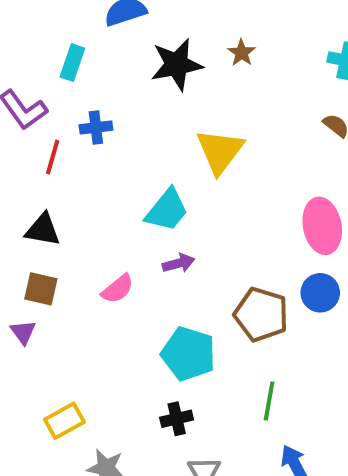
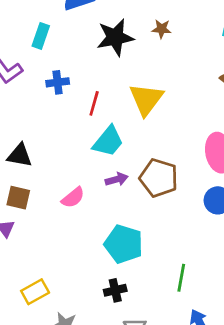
brown star: (242, 53) -> (162, 29), turned -30
red line: (53, 157) -> (94, 103), moved
brown pentagon: (261, 314) -> (159, 178), moved

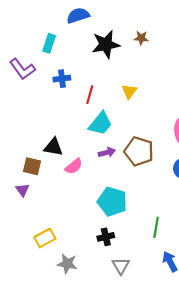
yellow triangle: (146, 99) -> (129, 91), size x0.6
black triangle: (20, 155) -> (53, 147), moved

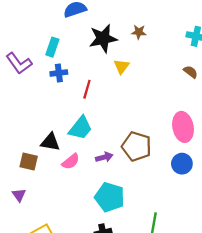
cyan rectangle: (49, 43) -> (52, 47), moved
yellow triangle: (129, 91) -> (121, 66), moved
cyan trapezoid: (100, 124) -> (80, 128), moved
purple arrow: (107, 152) -> (104, 157), moved
purple triangle: (22, 190) -> (19, 195), moved

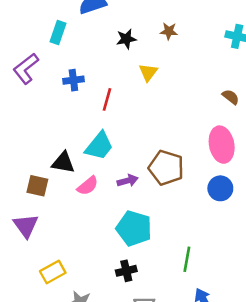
black star: (103, 38) -> (126, 39), size x0.6
cyan rectangle: (52, 47) -> (58, 32), moved
purple L-shape: (19, 63) -> (26, 69), turned 88
brown semicircle: (191, 72) -> (231, 97), moved
purple triangle: (19, 195) -> (26, 226), size x1.5

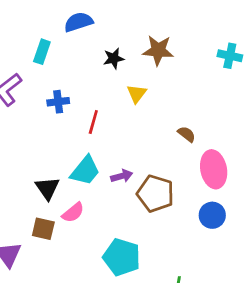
brown star: (169, 31) -> (158, 50), size x1.6
brown semicircle: (231, 97) -> (187, 134), moved
black triangle: (63, 163) -> (47, 188), turned 45
purple arrow: (128, 181) -> (122, 176), moved
brown square: (37, 186) -> (43, 229), moved

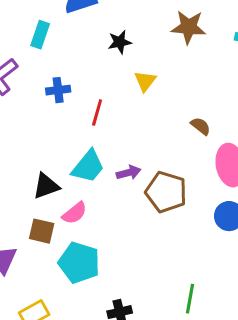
brown star: (158, 50) -> (189, 27), moved
black triangle: (47, 188) -> (46, 186), turned 45
cyan pentagon: (122, 257) -> (79, 263), moved

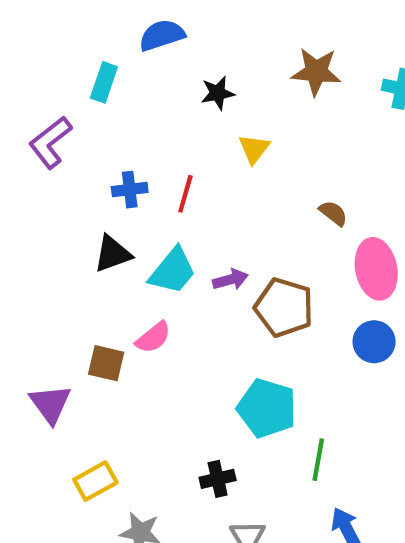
blue cross: (58, 90) -> (130, 190), moved
black triangle: (46, 186) -> (113, 254), moved
cyan pentagon: (79, 263) -> (267, 408), moved

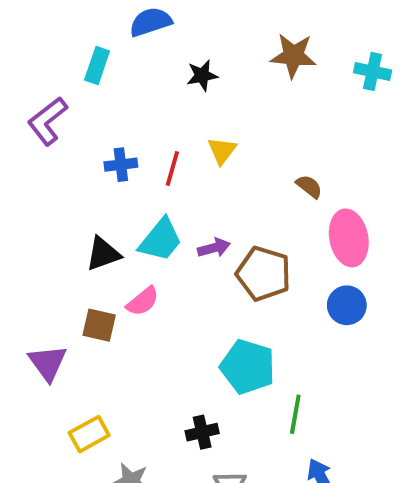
yellow triangle: (254, 149) -> (222, 151), moved
black triangle: (113, 254) -> (103, 254), moved

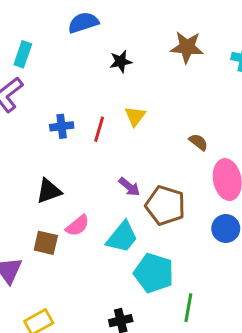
cyan rectangle: (97, 66) -> (23, 54), moved
cyan trapezoid: (161, 240) -> (122, 237), moved
purple arrow: (214, 248) -> (129, 187), turned 55

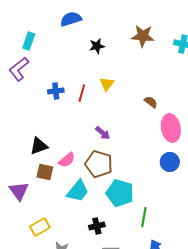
black triangle: (49, 191) -> (39, 146), moved
brown pentagon: (165, 205) -> (99, 164), moved
cyan trapezoid: (122, 237) -> (78, 191), moved

